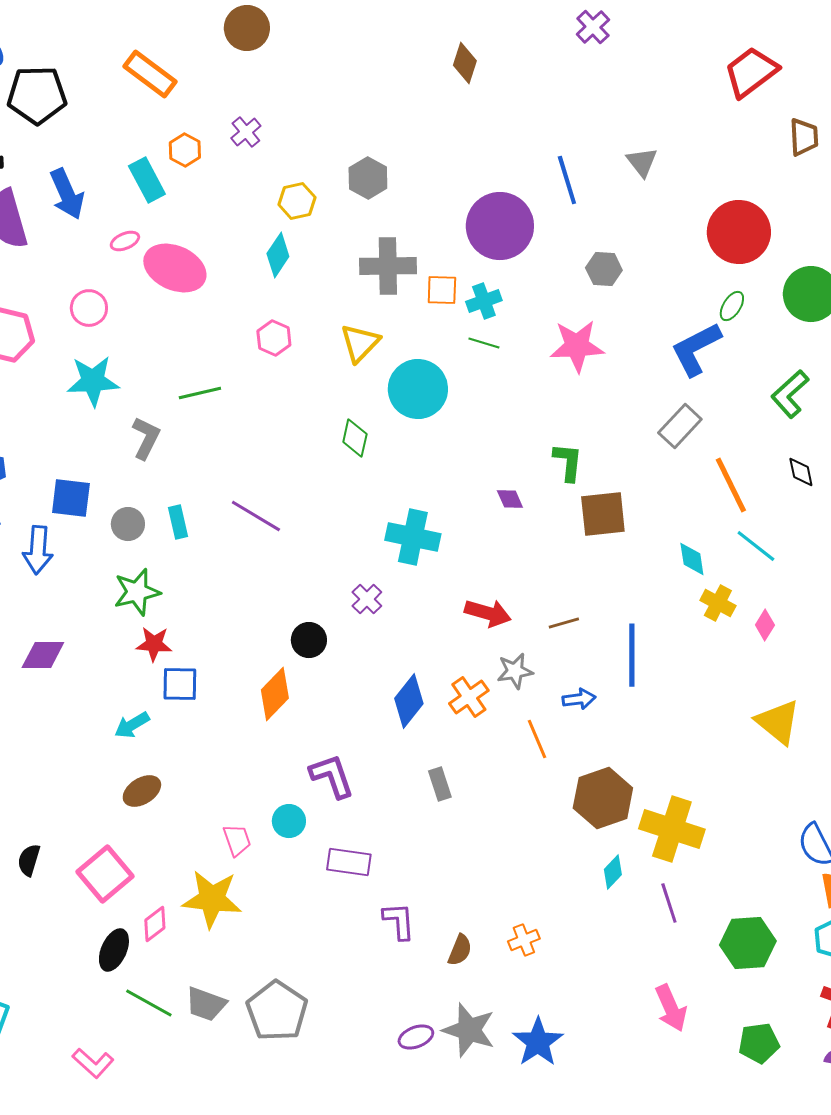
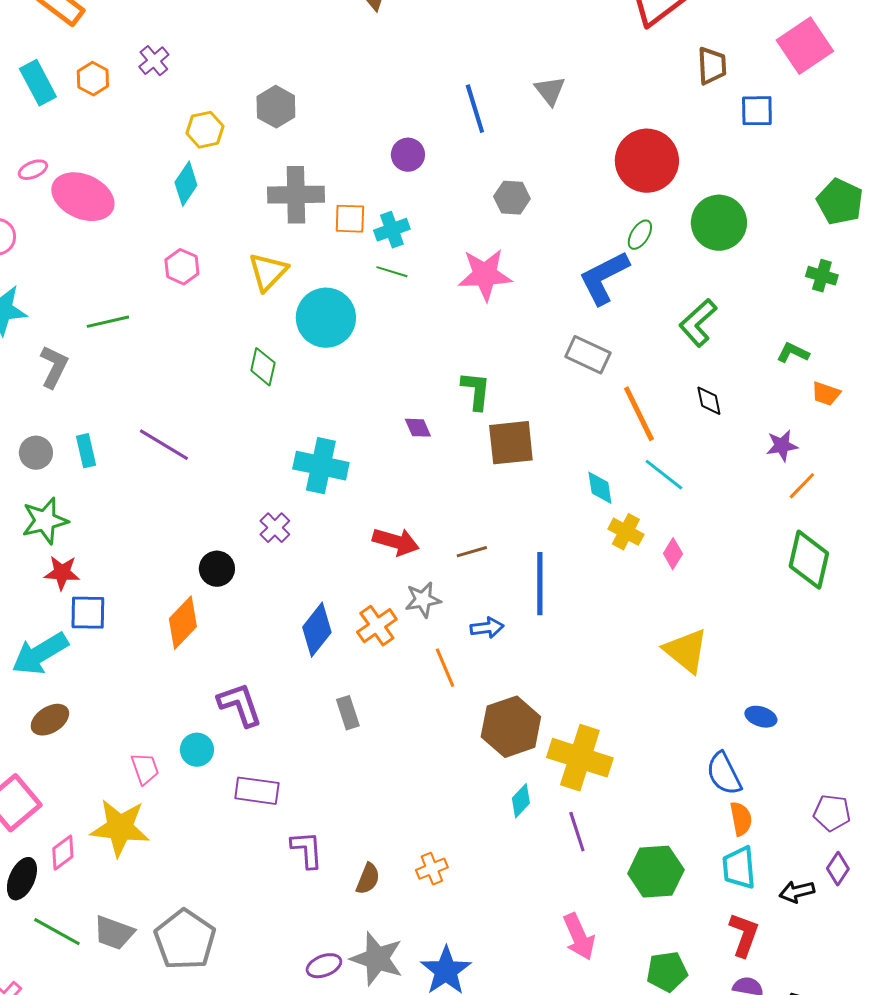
cyan rectangle: (147, 180) -> (38, 83), moved
purple circle: (500, 226) -> (408, 155), size x0.5
gray rectangle: (680, 426) -> (588, 355), turned 72
cyan arrow: (132, 725) -> (40, 654), size x1.6

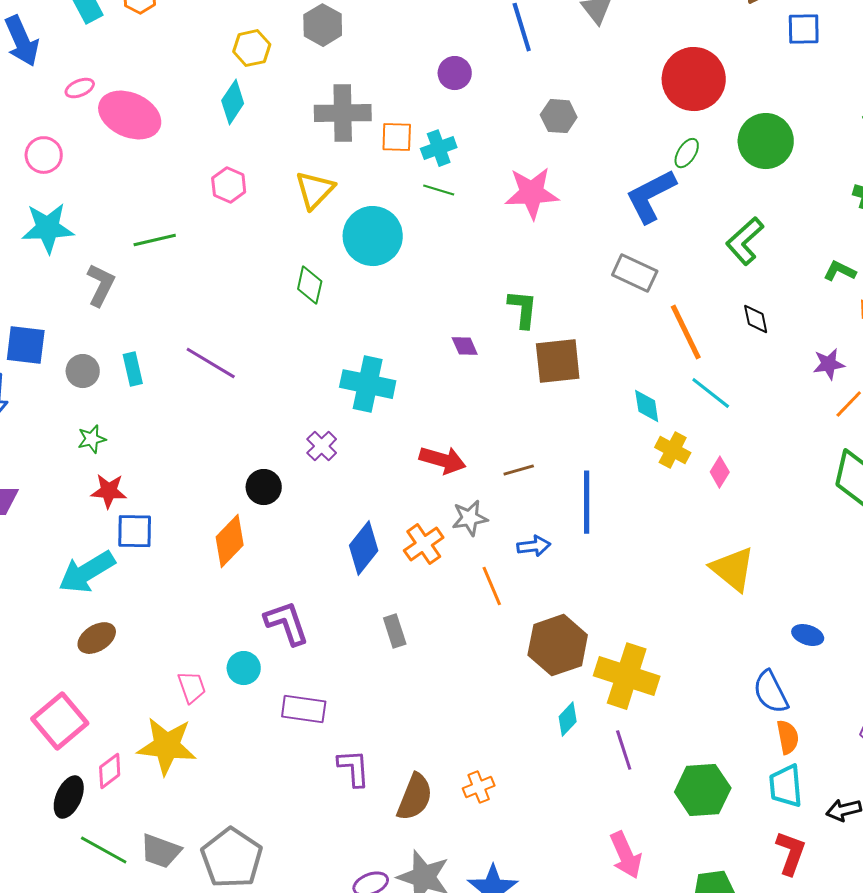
green star: (45, 521) -> (92, 439), size x0.6
brown semicircle: (368, 879) -> (415, 797), size x1.5

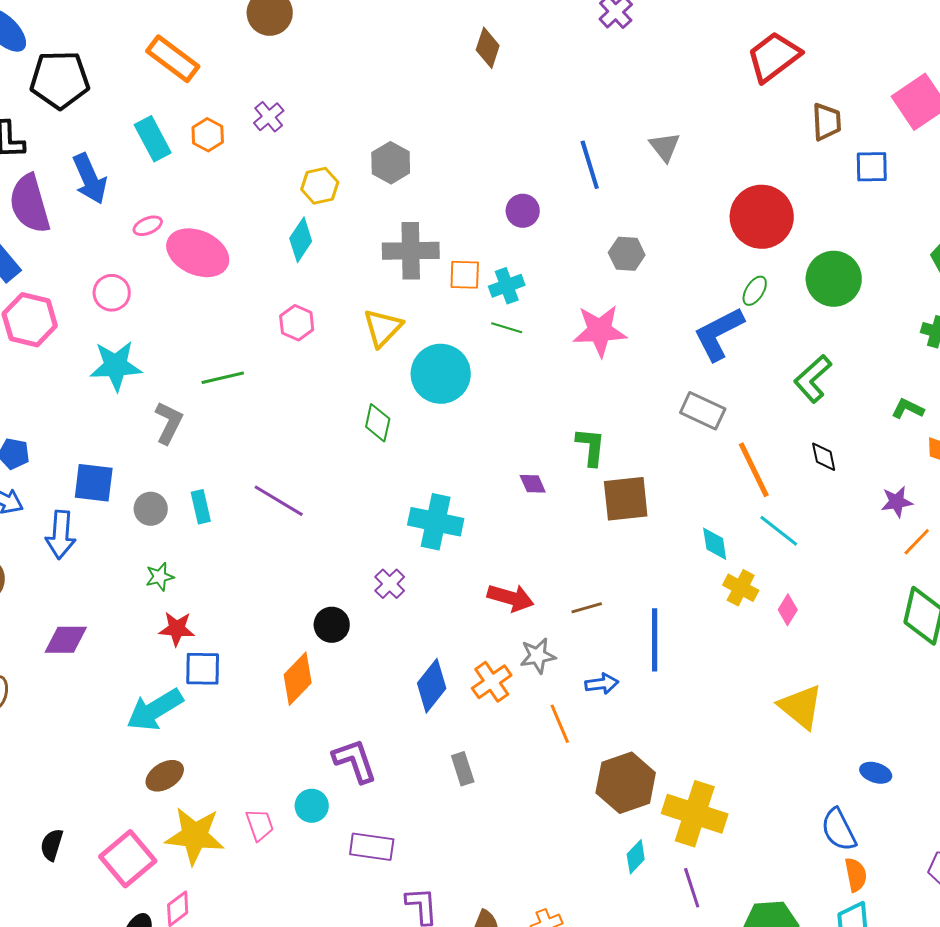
yellow star: (167, 746) -> (195, 836), moved

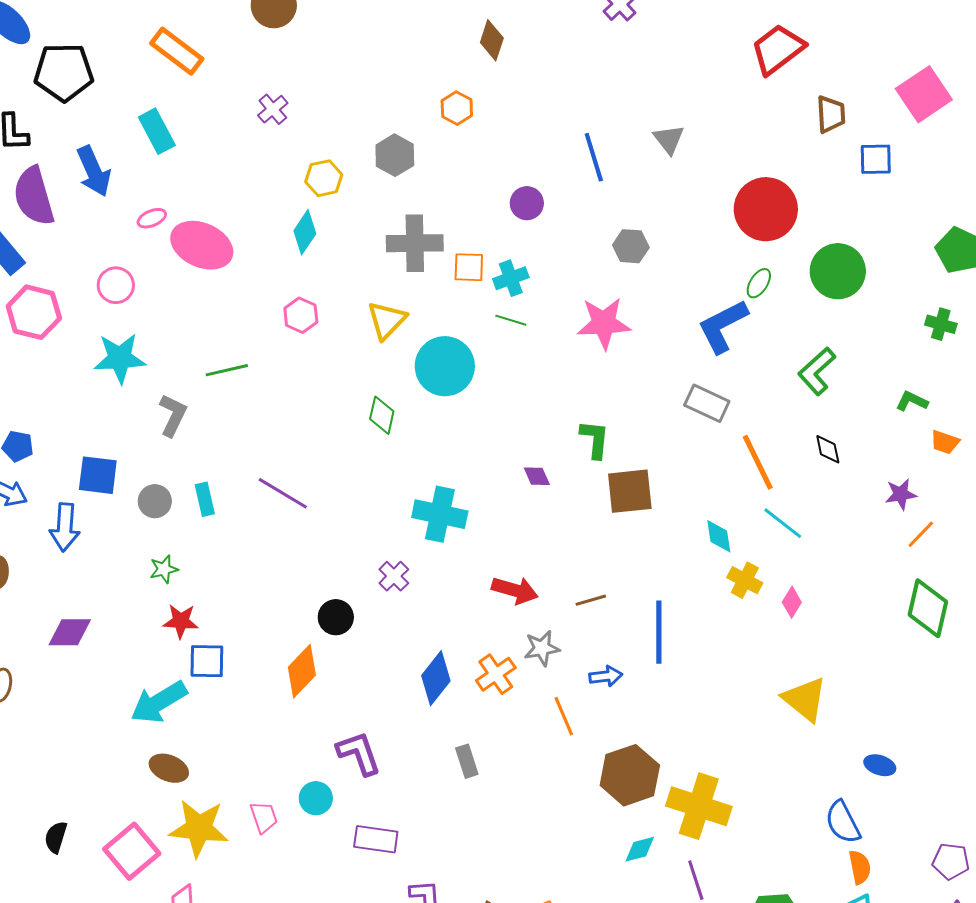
orange hexagon: (208, 135) -> (457, 108), moved
brown ellipse: (165, 776) -> (169, 768), turned 54
cyan diamond: (636, 857) -> (640, 849), turned 32

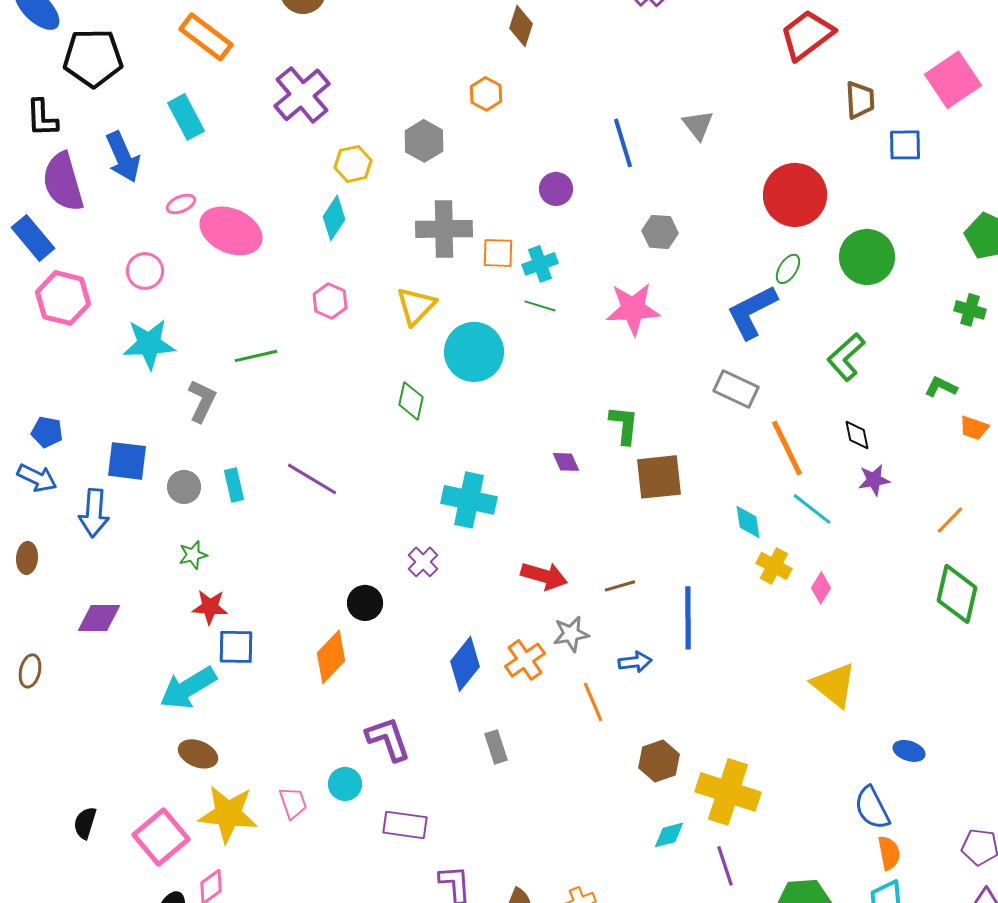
purple cross: (273, 109) -> (302, 95), size x1.8
purple star: (901, 494) -> (874, 480), moved
brown hexagon: (630, 775) -> (659, 761), size x0.7

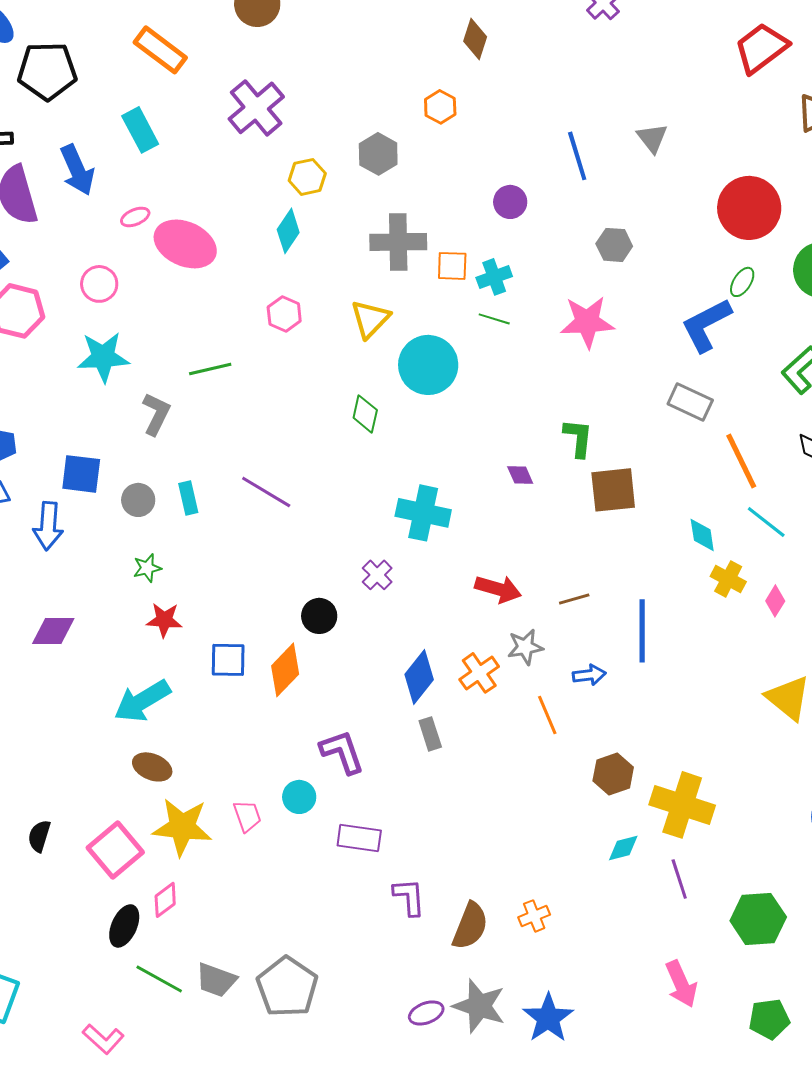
blue square: (236, 647) -> (228, 660), moved
gray rectangle: (496, 747) -> (430, 734), moved

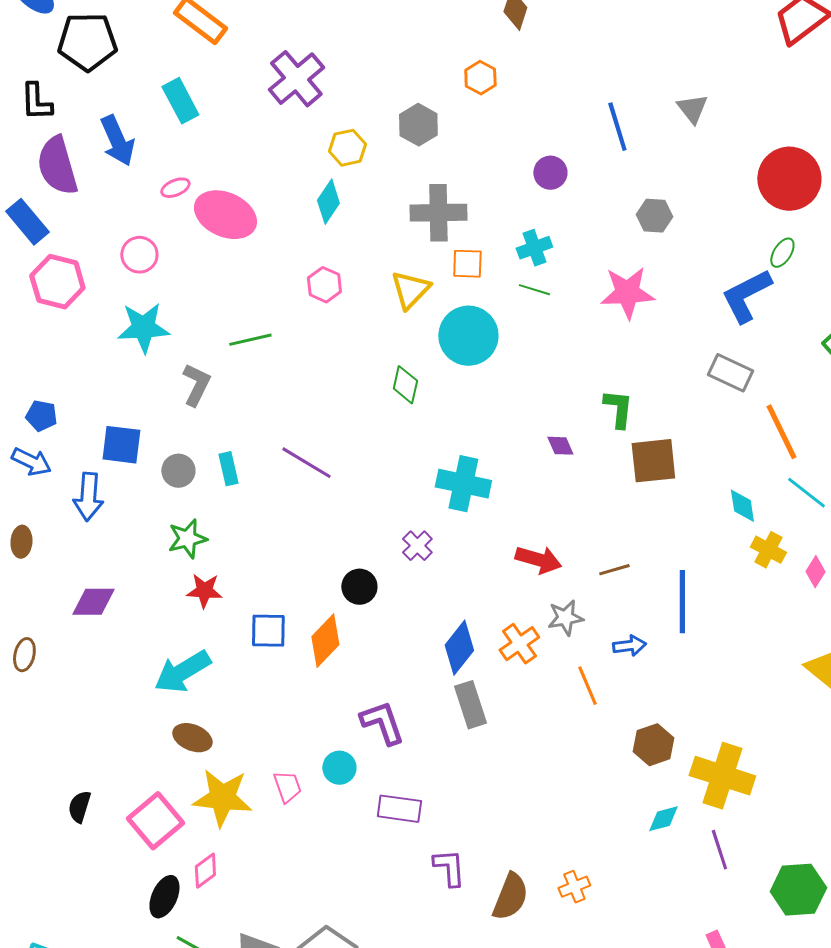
orange square: (452, 266) -> (467, 264), moved
green star: (147, 568) -> (187, 539), size x1.4
gray rectangle: (430, 734) -> (470, 705), size x1.4

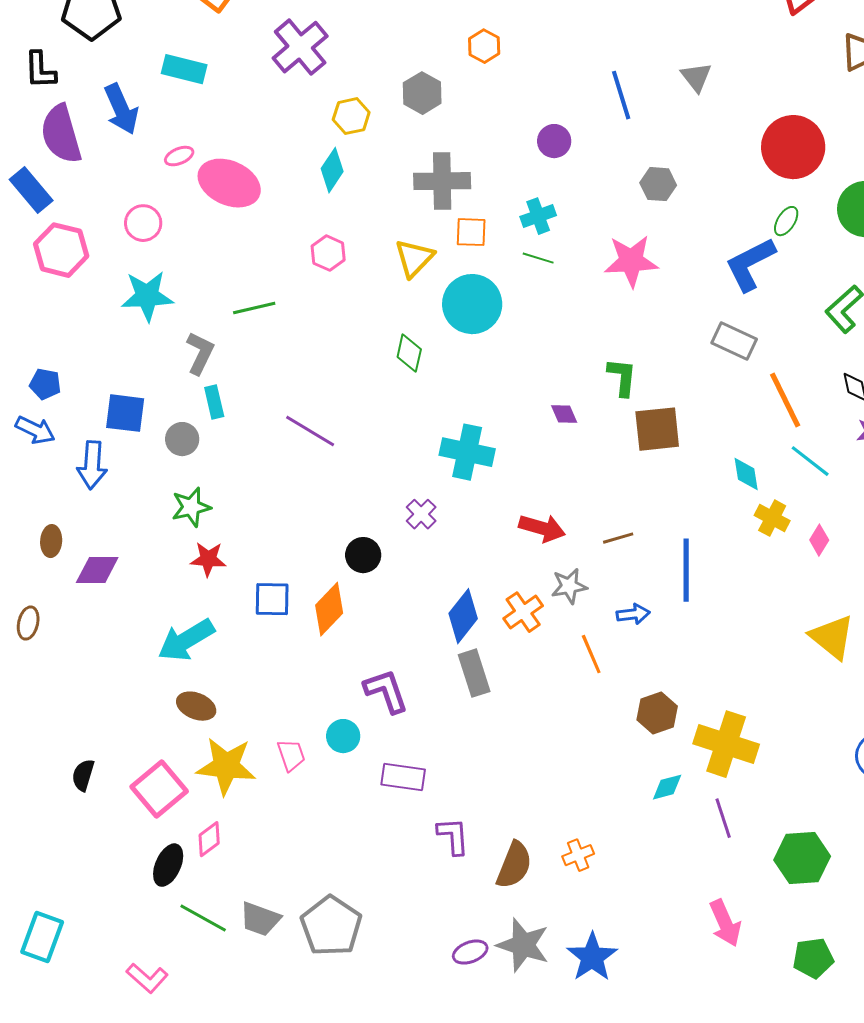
cyan rectangle: (180, 101) -> (184, 69), turned -48
cyan rectangle: (228, 469) -> (214, 402), moved
brown ellipse: (21, 542) -> (51, 541), moved

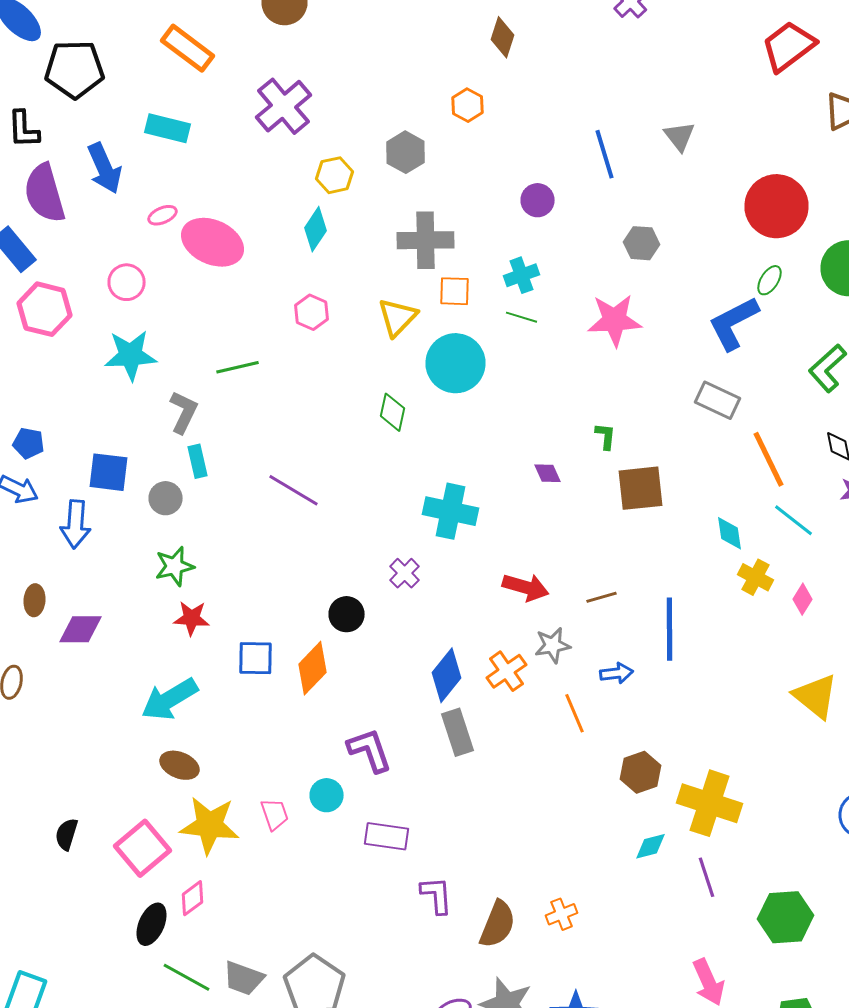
green L-shape: (622, 377) -> (606, 436), size x0.7

